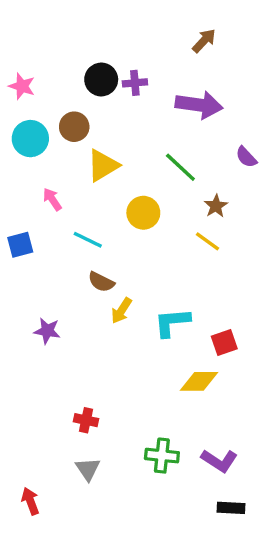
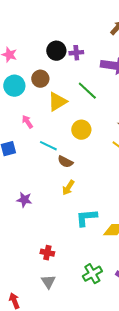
green line: (180, 167) -> (87, 91), moved
brown semicircle: (101, 282) -> (65, 162), moved
cyan L-shape: (172, 322) -> (86, 218), moved
green cross: (162, 456) -> (92, 274), turned -36

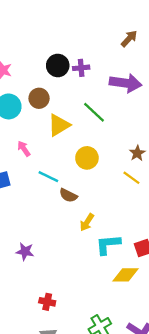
yellow arrow: (68, 188) -> (87, 222), moved
purple star: (24, 200) -> (25, 251), moved
cyan L-shape: (86, 218) -> (108, 244), moved

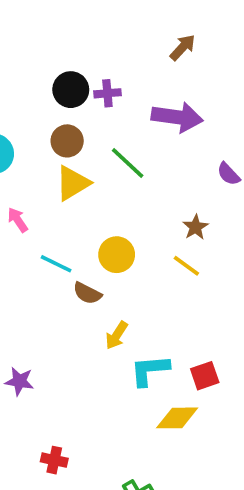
brown circle: (39, 98) -> (67, 141), moved
yellow circle: (87, 158) -> (117, 255), moved

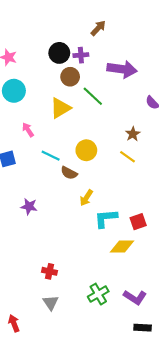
brown arrow: (183, 47) -> (98, 28), moved
brown circle: (67, 141) -> (70, 77), moved
purple star: (19, 381) -> (29, 206), moved

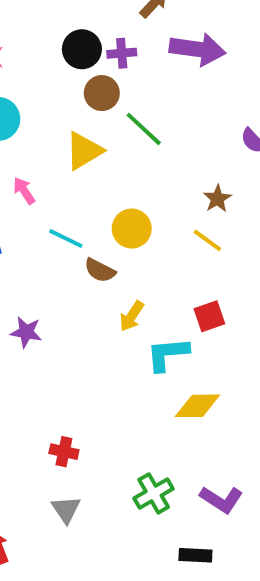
purple arrow: (122, 69) -> (197, 49), moved
red square: (138, 222) -> (209, 316), moved
black rectangle: (143, 328) -> (195, 555), moved

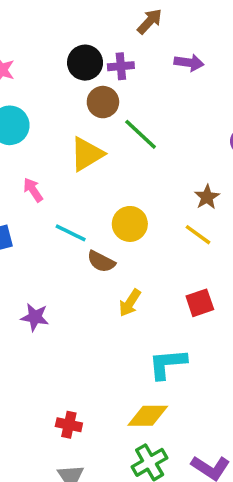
purple arrow: (197, 49) -> (189, 63), size x0.6
cyan L-shape: (168, 354) -> (167, 364), moved
yellow diamond: (197, 406) -> (148, 416), moved

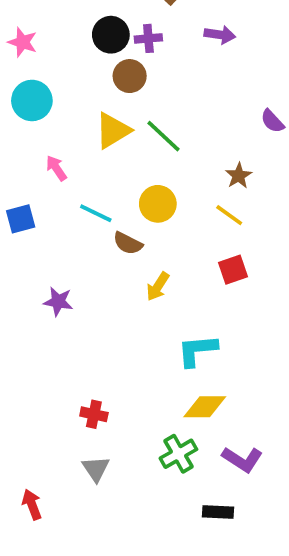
green line: (141, 134) -> (163, 136), moved
red square: (200, 303) -> (233, 270), moved
yellow diamond: (148, 416) -> (205, 407), moved

